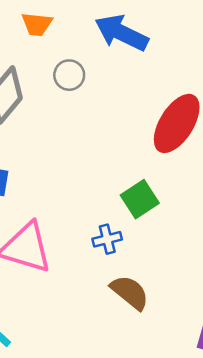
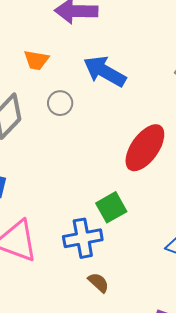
blue cross: (107, 239) -> (83, 238), size x1.6
brown semicircle: (130, 292) -> (98, 283), size x0.7

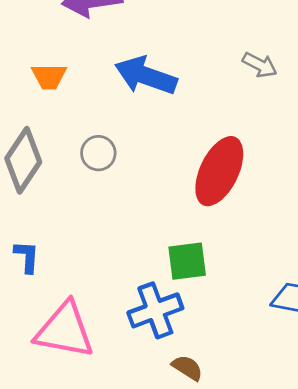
gray circle: (60, 103) -> (98, 153), moved
green square: (111, 207) -> (187, 261), turned 32

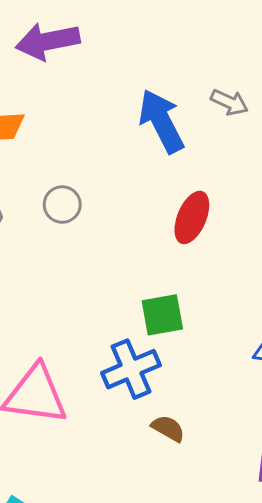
blue arrow: (146, 76) -> (161, 121), moved, turned 46
red ellipse: (219, 171) -> (192, 217), size x0.7

